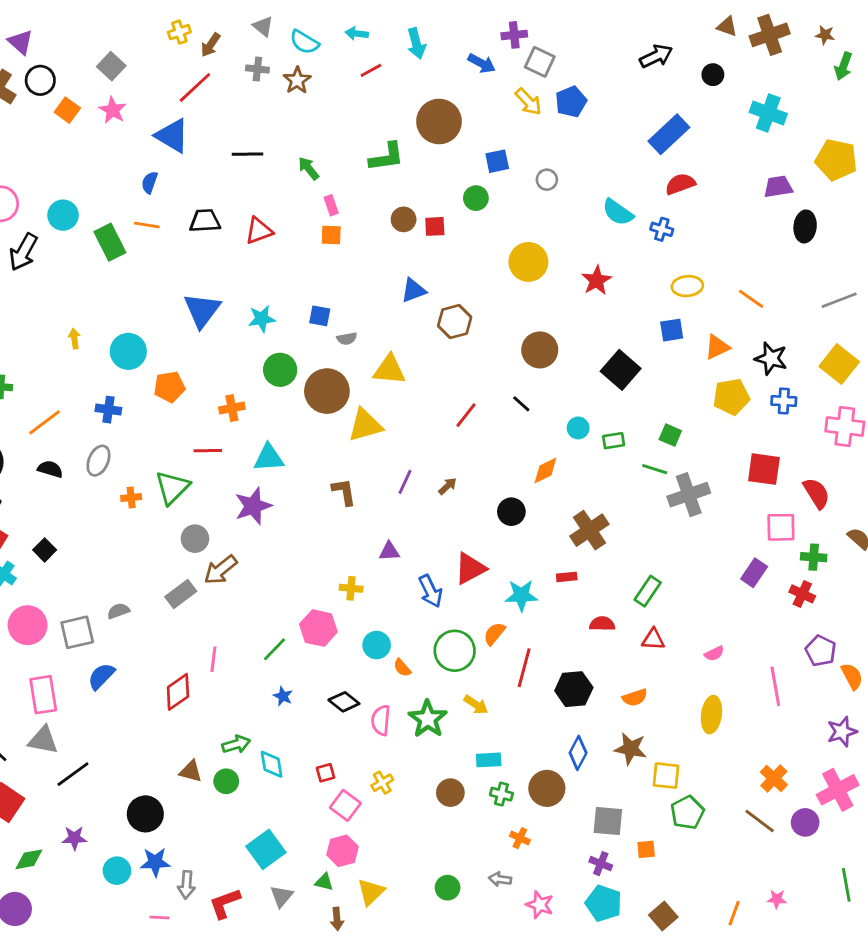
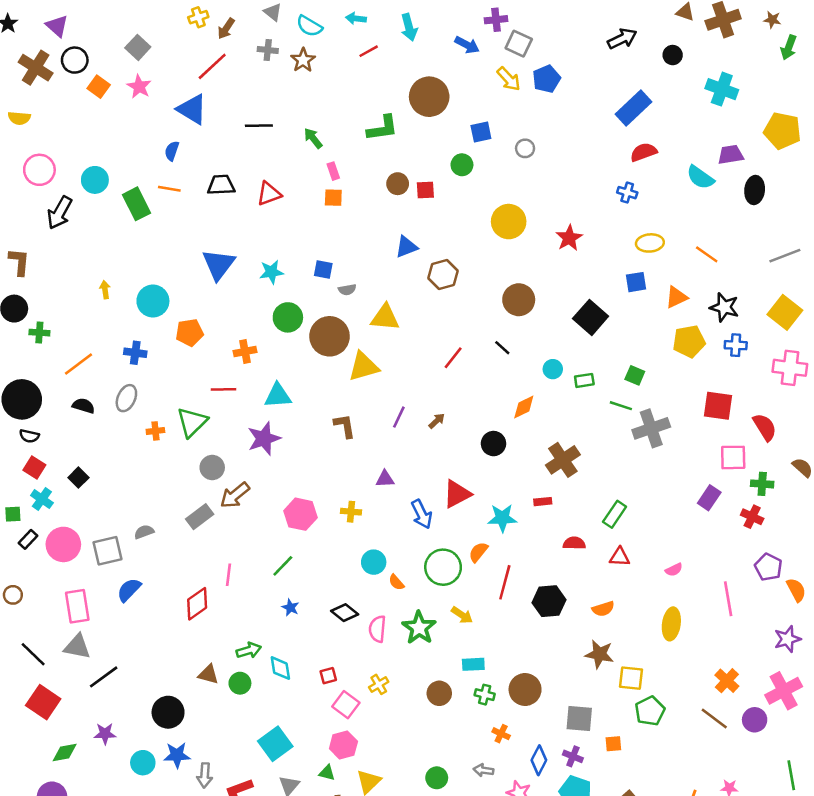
cyan semicircle: (618, 212) -> (700, 177), moved
pink hexagon: (318, 628) -> (300, 514), moved
blue diamond: (578, 753) -> (539, 760), moved

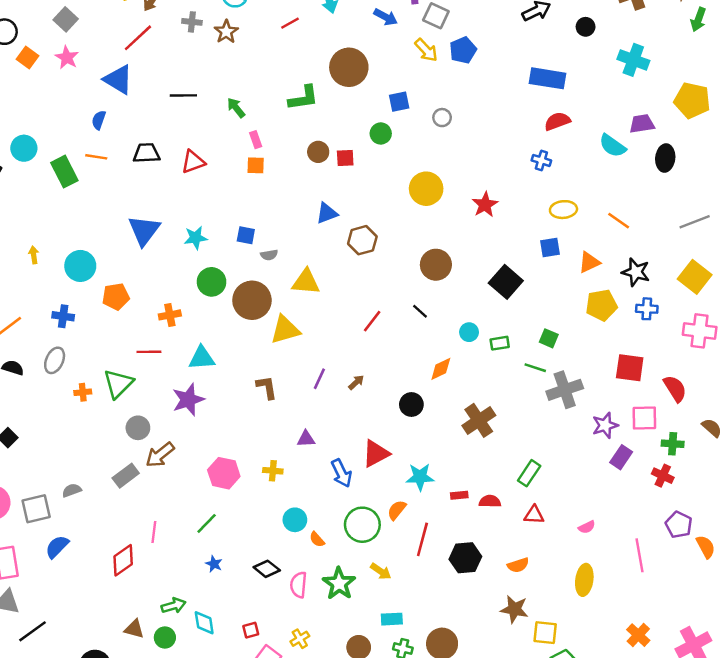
blue rectangle: (634, 108) -> (548, 78), turned 52
red rectangle: (543, 502) -> (459, 495), moved
purple star: (787, 639) -> (605, 425), moved

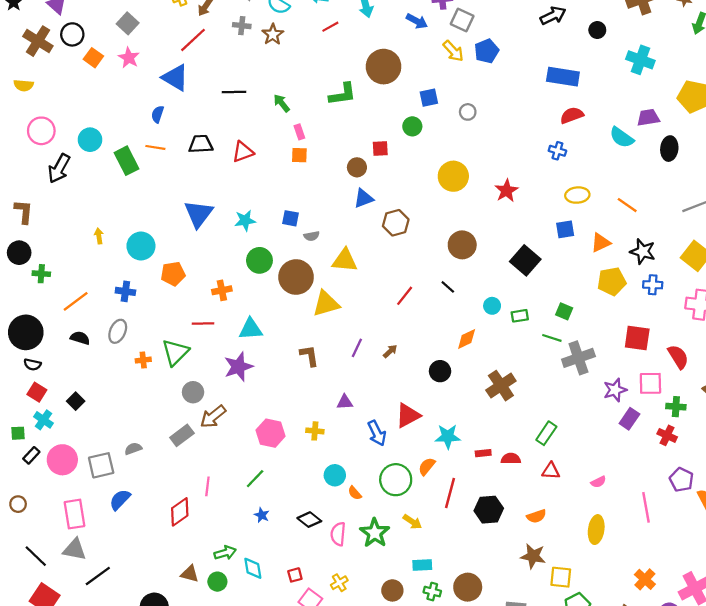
brown circle: (318, 152) -> (357, 167), moved

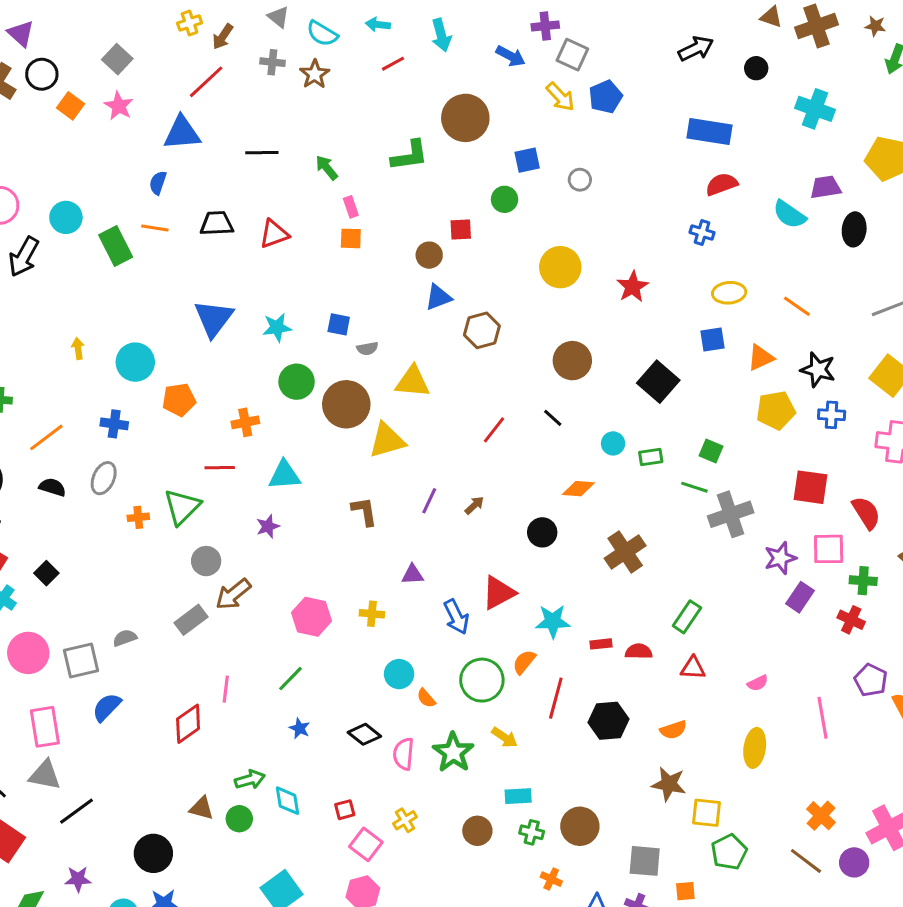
blue triangle: (175, 78) -> (182, 133), turned -36
orange diamond: (467, 339) -> (578, 489), turned 30
purple star: (238, 367) -> (268, 526), size x0.6

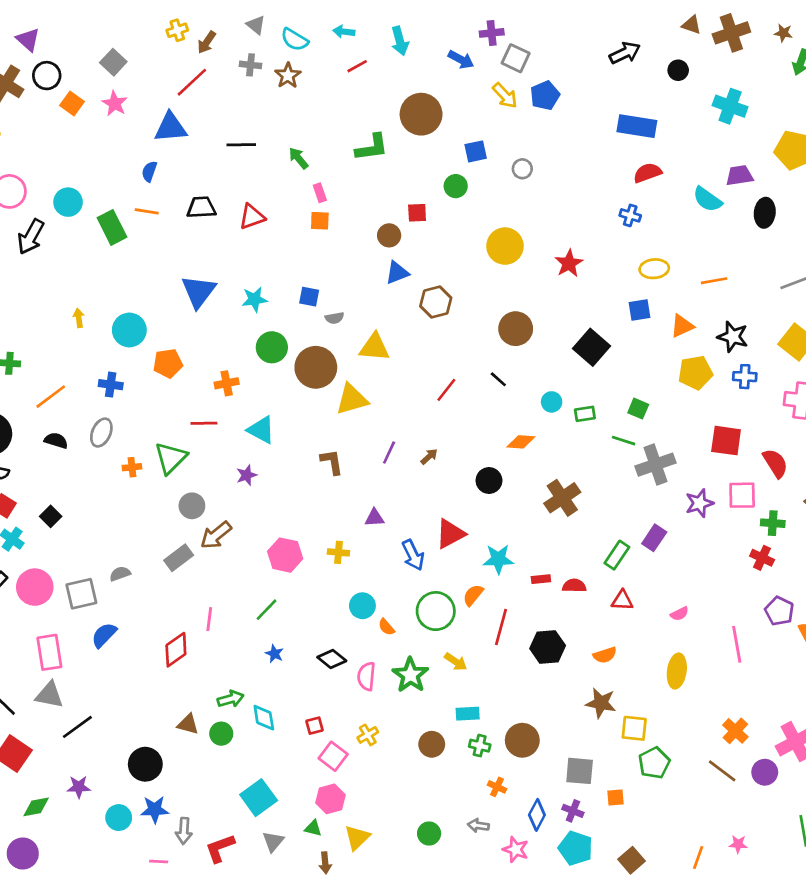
orange line: (797, 306) -> (714, 281), turned -45
cyan triangle: (284, 475) -> (261, 430), turned 32
purple rectangle: (800, 597) -> (654, 538), moved

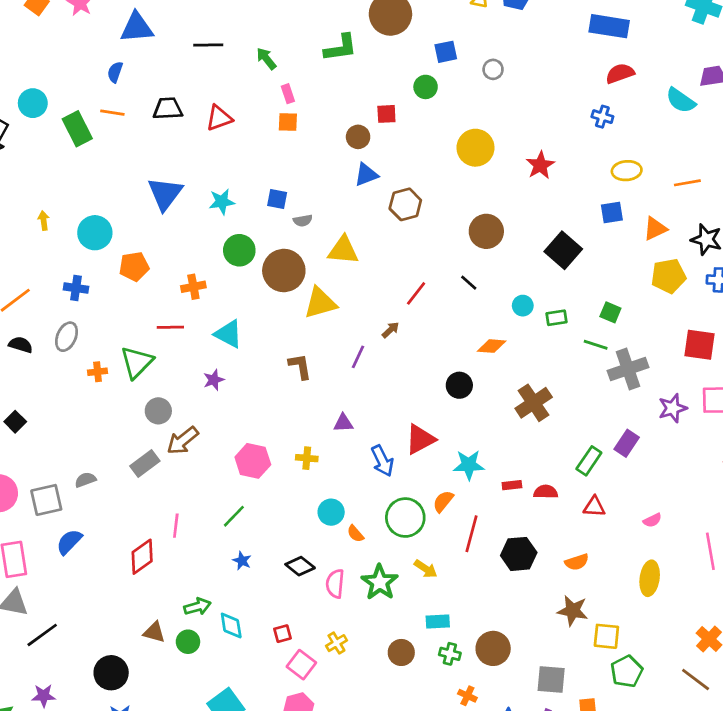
brown arrow: (429, 457) -> (390, 330), moved

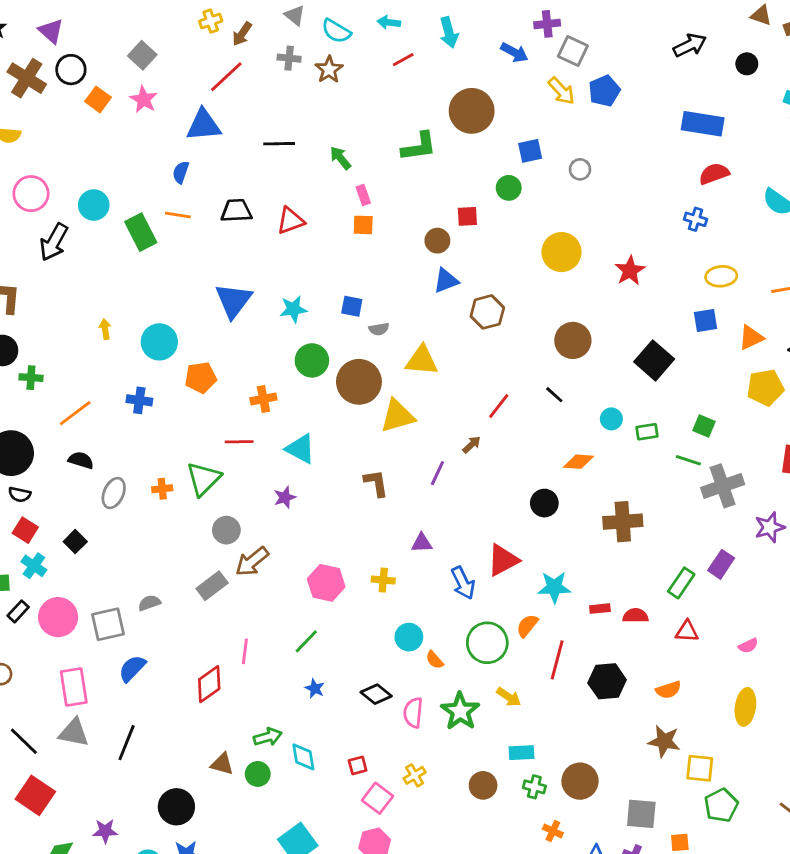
gray ellipse: (67, 337) -> (114, 493), moved
brown cross: (534, 403) -> (623, 522), turned 30
black line: (42, 635) -> (127, 743), moved, turned -32

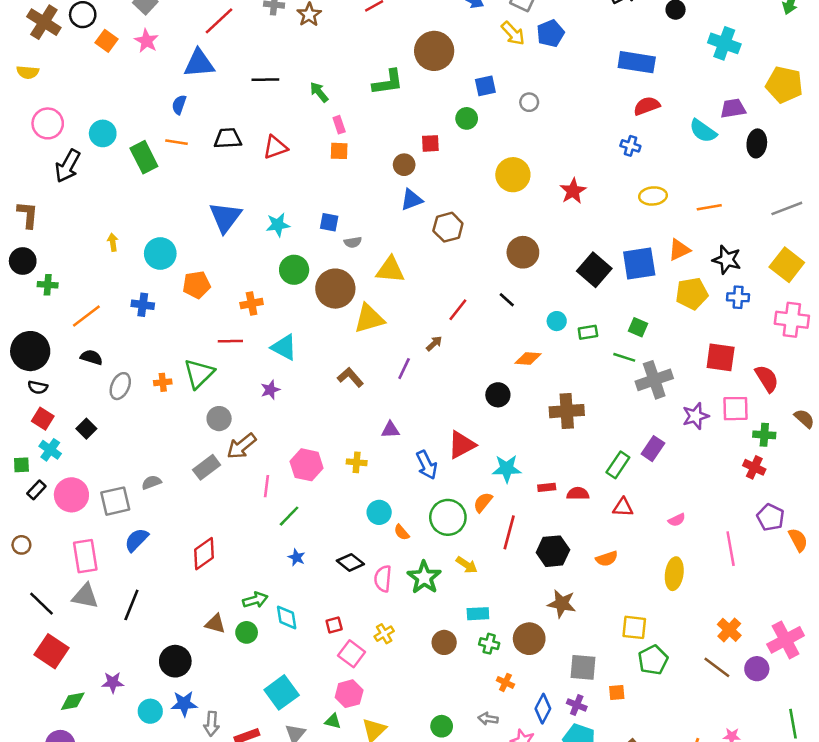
blue square: (705, 321) -> (639, 263), moved, size x1.6
brown L-shape: (376, 483) -> (350, 377), turned -32
pink line: (245, 651) -> (267, 486), moved
brown star: (664, 741) -> (562, 604), moved

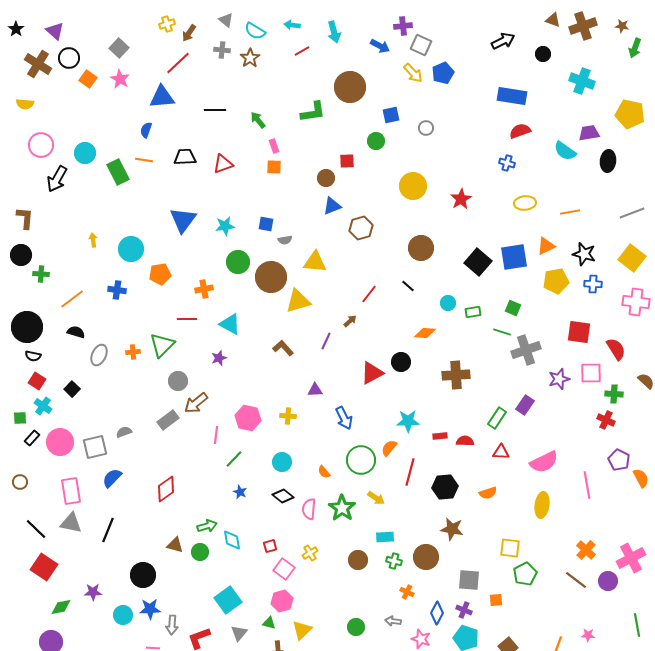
red triangle: (462, 445) -> (372, 373), moved
cyan circle: (379, 512) -> (282, 462), moved
pink semicircle: (677, 520) -> (544, 462), size x2.0

